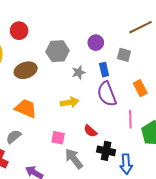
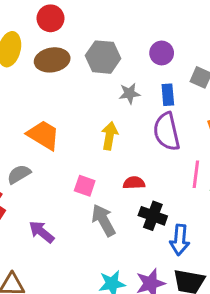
brown ellipse: (26, 70) -> (52, 60), moved
yellow arrow: (70, 102) -> (109, 136), turned -78
red semicircle: (90, 131) -> (134, 183), turned 128

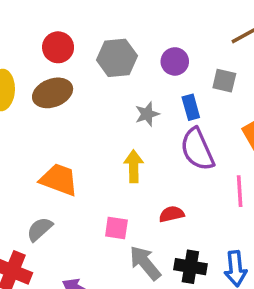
red circle: (50, 18) -> (58, 47), moved
gray hexagon: (103, 57) -> (117, 58), moved
black cross: (153, 216) -> (190, 267), moved

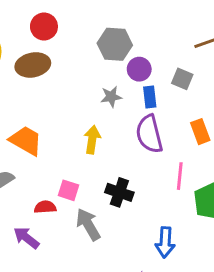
gray hexagon: (117, 58) -> (115, 44), moved
purple circle: (175, 61) -> (139, 69), moved
red semicircle: (172, 214) -> (45, 207), moved
black cross: (190, 267) -> (119, 192), moved

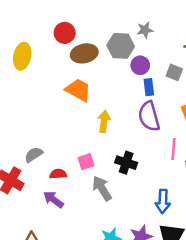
brown ellipse: (33, 65) -> (84, 53), moved
gray star: (111, 97) -> (145, 30), moved
orange trapezoid: (26, 140) -> (78, 90), moved
pink square: (68, 190) -> (86, 162), turned -35
red semicircle: (45, 207) -> (58, 174), moved

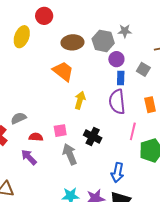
red circle: (65, 33) -> (44, 16), moved

